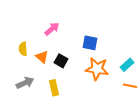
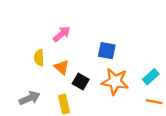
yellow semicircle: (23, 49) -> (39, 58), moved
orange triangle: (42, 57) -> (62, 67), moved
black square: (61, 61) -> (81, 82), moved

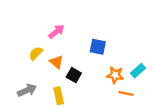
yellow semicircle: (39, 58) -> (36, 53), turned 48
orange star: (115, 82) -> (115, 75), moved, size x0.7
orange line: (154, 102) -> (126, 94), moved

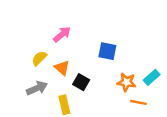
gray arrow: (27, 90) -> (37, 88), moved

